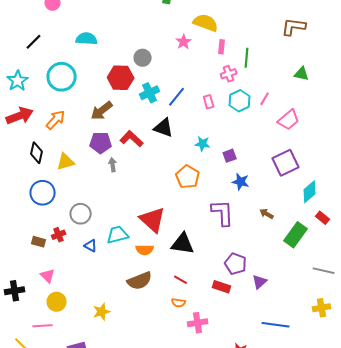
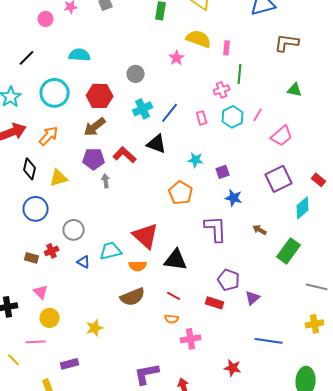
pink rectangle: (222, 47) -> (227, 48), moved
red hexagon: (121, 78) -> (100, 96), moved
red rectangle: (323, 218) -> (319, 180), moved

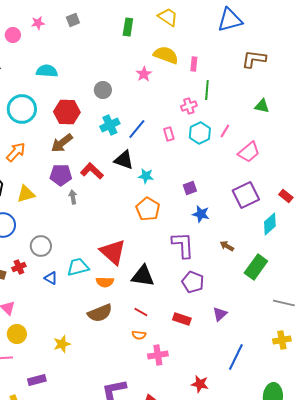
cyan star: (196, 160) -> (146, 176), moved
purple pentagon: (229, 280) -> (193, 282), moved
blue line: (269, 341) -> (236, 357), turned -72

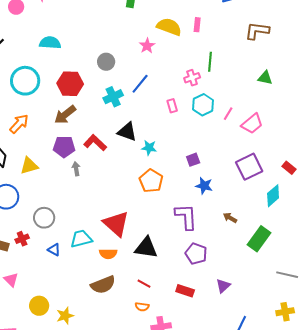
pink rectangle: (194, 64) -> (197, 25), moved
blue line: (137, 129) -> (140, 84), moved
pink line: (225, 131) -> (228, 114), moved
yellow circle: (17, 334) -> (39, 306), moved

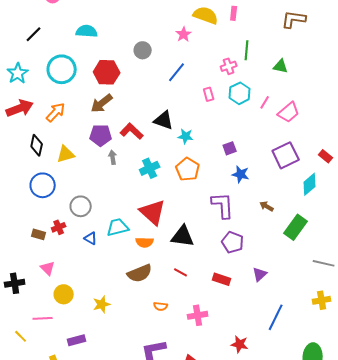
green triangle: (265, 78) -> (281, 66), moved
cyan cross: (113, 97) -> (150, 168), moved
yellow circle: (39, 306) -> (64, 294), moved
orange semicircle: (142, 307) -> (161, 306), moved

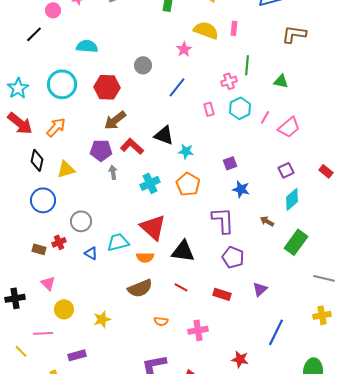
black line: (34, 34) -> (34, 34), moved
brown arrow: (102, 103) -> (115, 120), moved
red arrow: (20, 108) -> (20, 123), turned 60
purple square: (286, 155) -> (286, 170), size x0.6
cyan diamond: (310, 184) -> (292, 199), moved

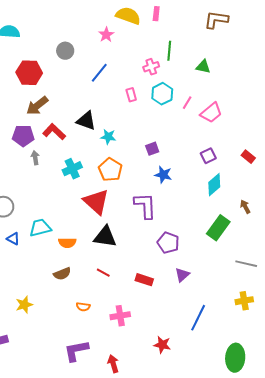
brown arrow: (267, 221) -> (245, 207), moved, turned 32
red triangle: (153, 227) -> (96, 202), moved
purple pentagon: (233, 257) -> (168, 243), moved
brown semicircle: (140, 288) -> (62, 274), size x0.7

